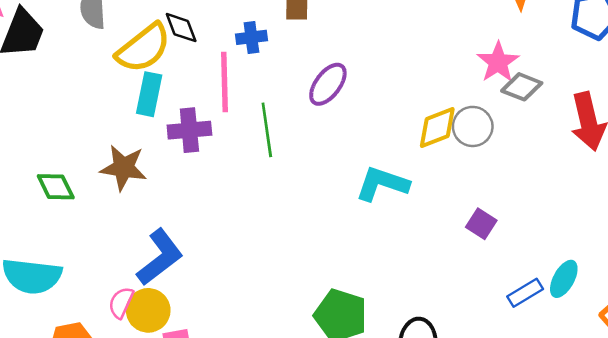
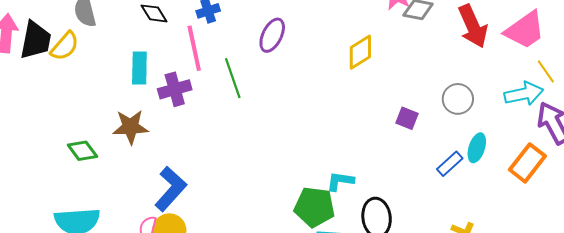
yellow semicircle: (144, 48) -> (65, 46), moved, size x0.7
gray circle: (473, 126) -> (458, 99), moved
cyan L-shape: (382, 184) -> (340, 181), moved, size x0.7

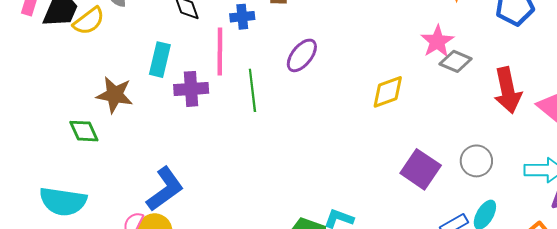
purple square: (407, 118) -> (421, 169), size x1.6
brown star: (131, 127) -> (115, 95), moved

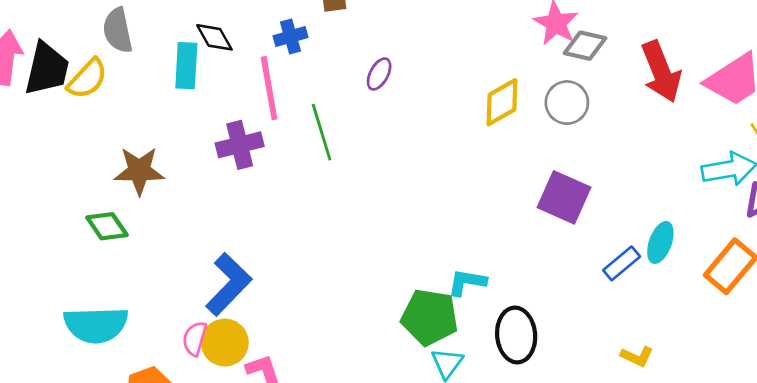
purple ellipse: (302, 55) -> (379, 74), size x0.7
cyan rectangle: (160, 60) -> (186, 66), moved
gray circle: (476, 161) -> (567, 103), moved

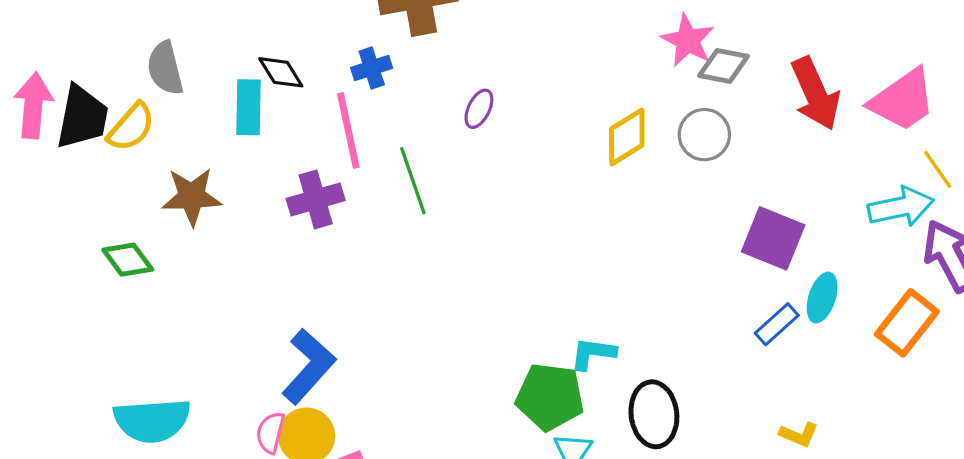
brown star: (139, 171) -> (192, 197), moved
purple square: (564, 197) -> (773, 238), moved
green diamond: (107, 226) -> (128, 260), moved

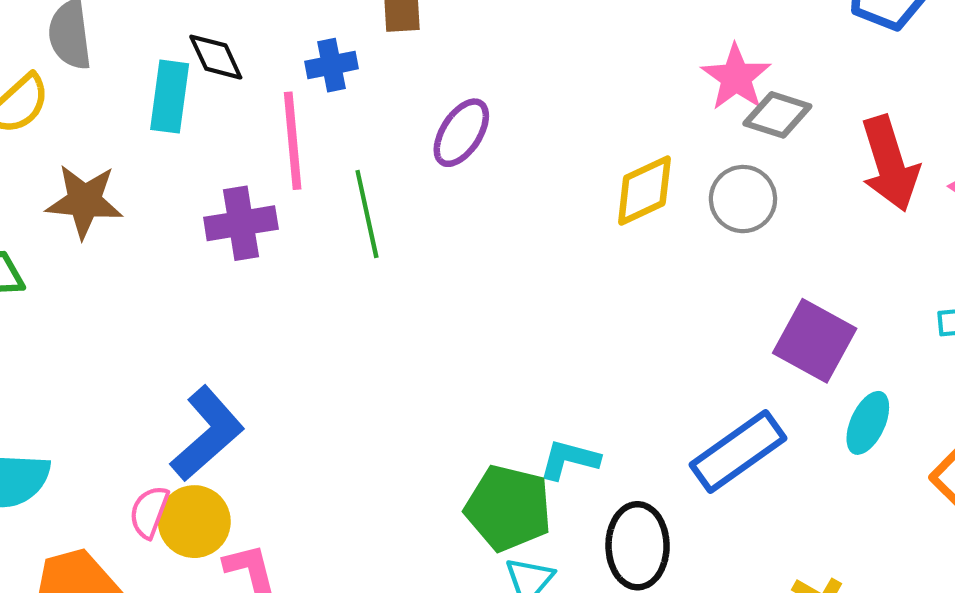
purple ellipse: (479, 109) -> (461, 133), size x1.4
blue rectangle: (777, 324) -> (738, 451), moved, size x1.6

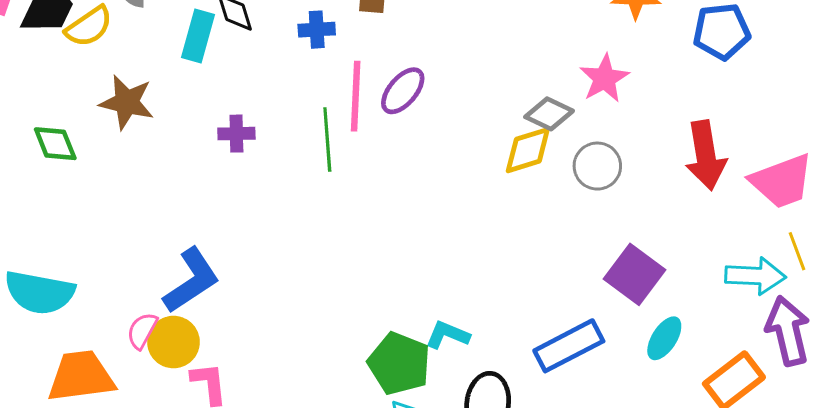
gray diamond: (777, 115) -> (549, 114), moved
pink line: (293, 141) -> (356, 96), moved
purple cross: (241, 223) -> (236, 134), size x0.7

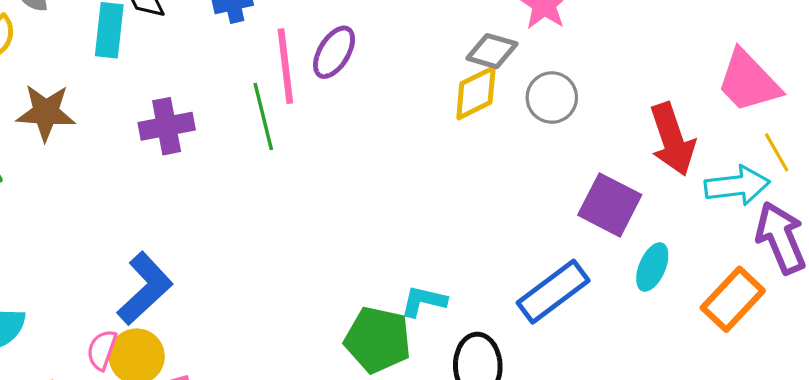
purple cross: (236, 134) -> (167, 126), size x1.4
red arrow: (706, 155) -> (672, 139), moved
pink trapezoid: (782, 181) -> (748, 81), turned 76

